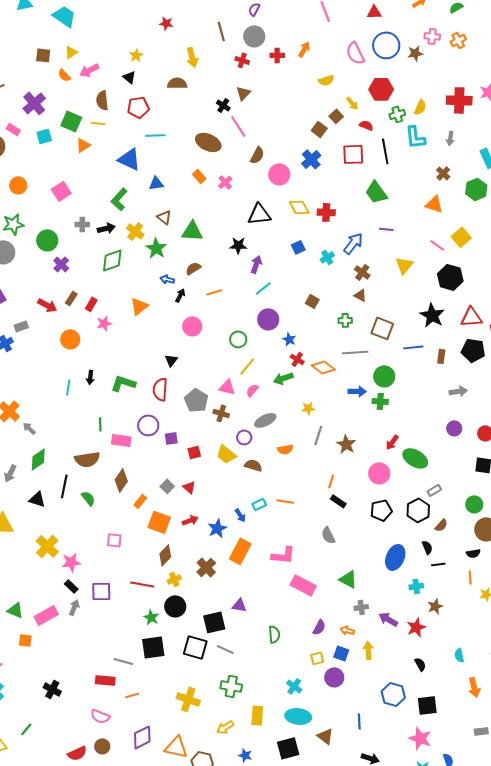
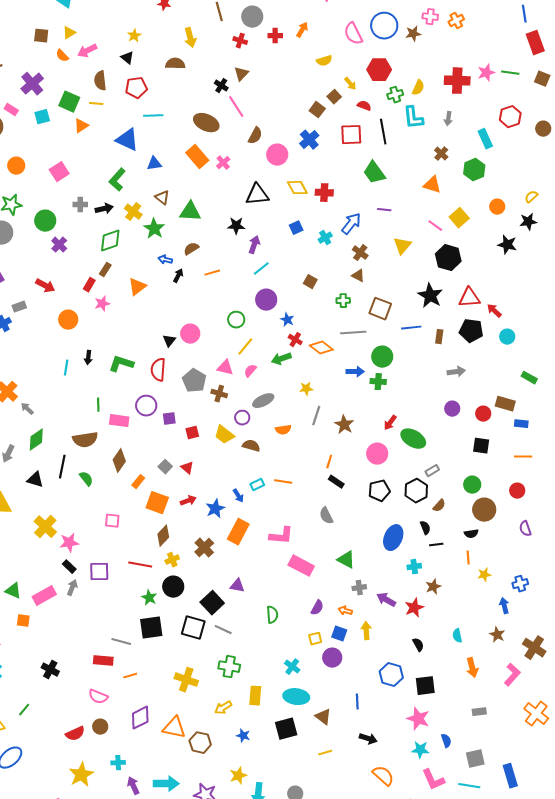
orange rectangle: (199, 176) -> (197, 157), size x1.6
brown rectangle: (71, 298) -> (105, 270), moved
pink circle: (192, 326) -> (190, 334), moved
black square: (214, 622) -> (212, 603), turned -30

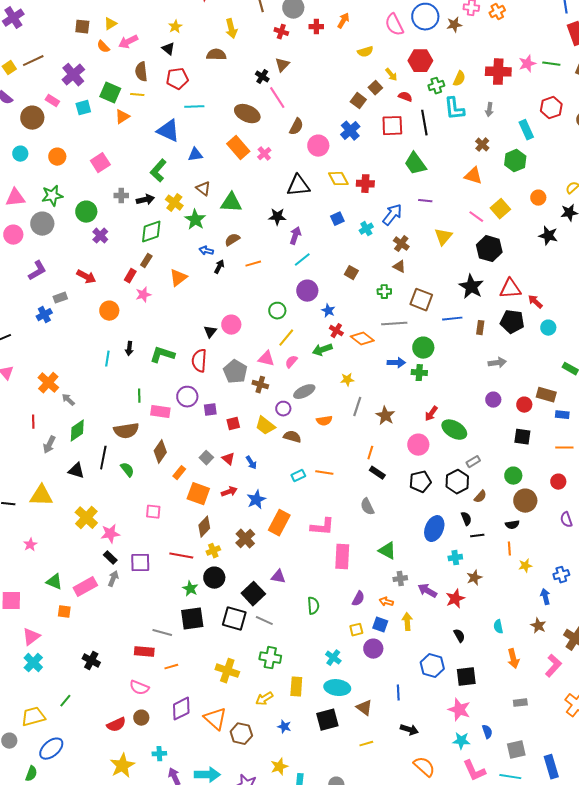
blue arrow: (238, 496) -> (251, 463), moved
pink rectangle: (301, 566) -> (342, 557), turned 65
orange triangle: (174, 728) -> (215, 719), turned 30

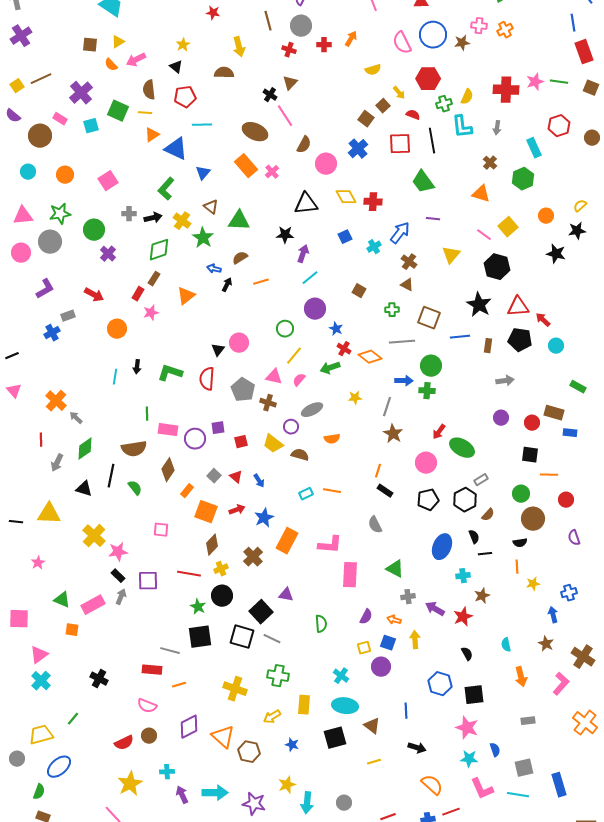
orange triangle: (122, 117) -> (152, 135), moved
blue triangle: (195, 155) -> (203, 173), turned -42
purple circle: (187, 397) -> (195, 439), moved
gray line: (357, 407) -> (387, 407), moved
orange line: (564, 448) -> (549, 475), moved

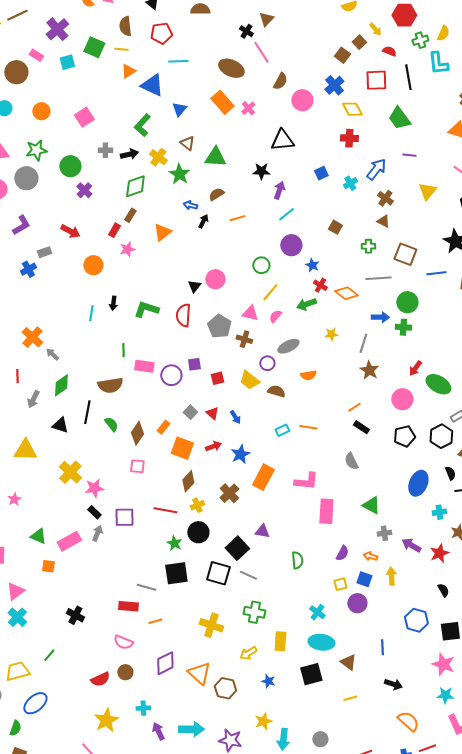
yellow diamond: (346, 197) -> (352, 109), moved
brown diamond: (168, 470) -> (137, 433), moved
orange line: (378, 471) -> (354, 407), turned 40

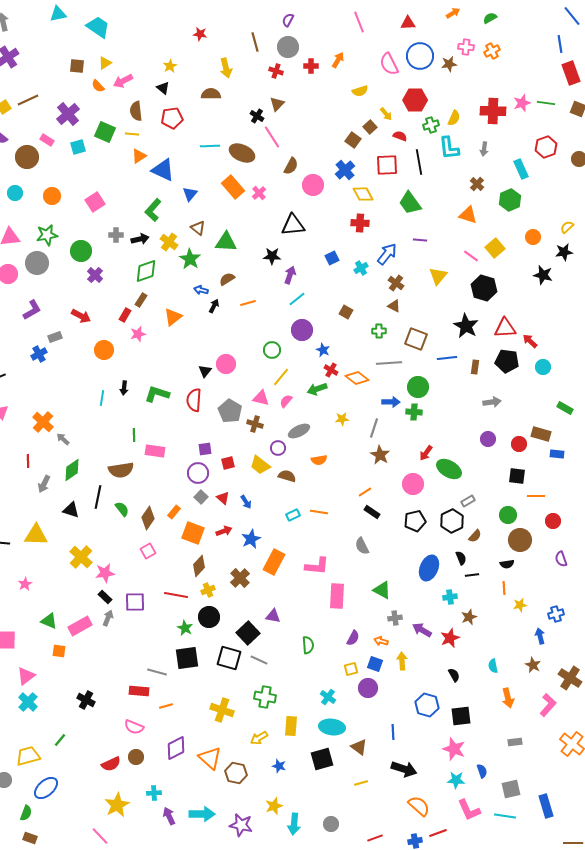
cyan line: (178, 61) -> (210, 146), moved
purple circle: (171, 375) -> (198, 473), moved
pink square: (137, 466) -> (148, 551), turned -35
black arrow: (393, 684) -> (404, 769), size x1.4

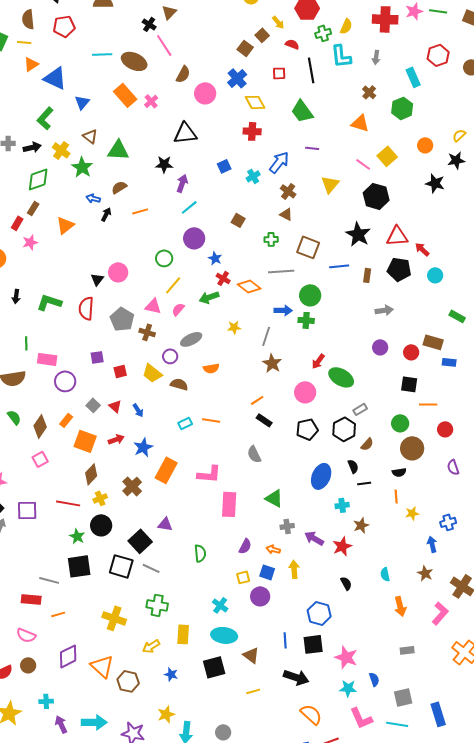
red square: (387, 165) -> (279, 73), size x0.6
purple circle: (198, 473) -> (65, 381), moved
black square: (461, 716) -> (313, 644), moved

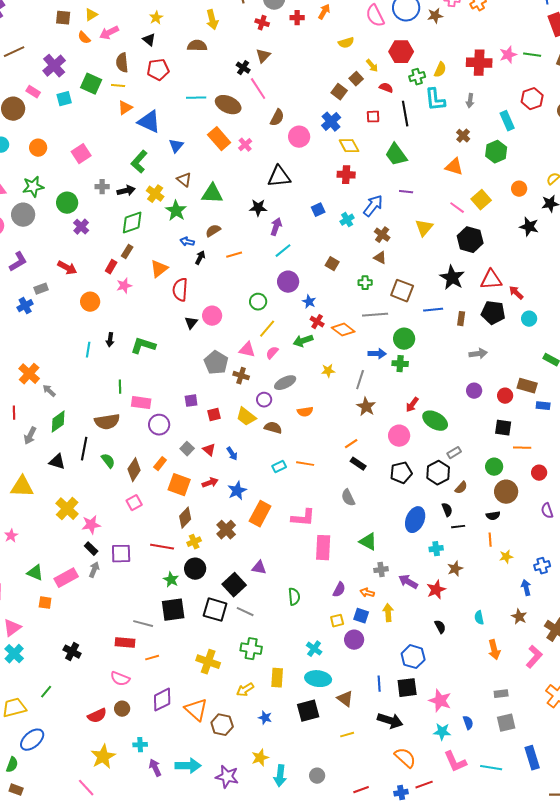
red semicircle: (86, 308) -> (180, 290), moved
gray square: (403, 697) -> (506, 723), moved

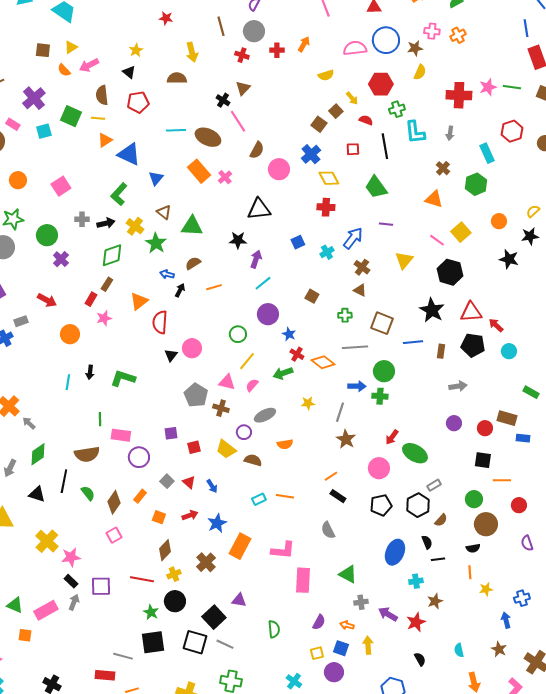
pink semicircle: (375, 16) -> (355, 48), turned 110
yellow semicircle: (440, 70) -> (420, 72), moved
orange square: (179, 485) -> (159, 517), size x0.6

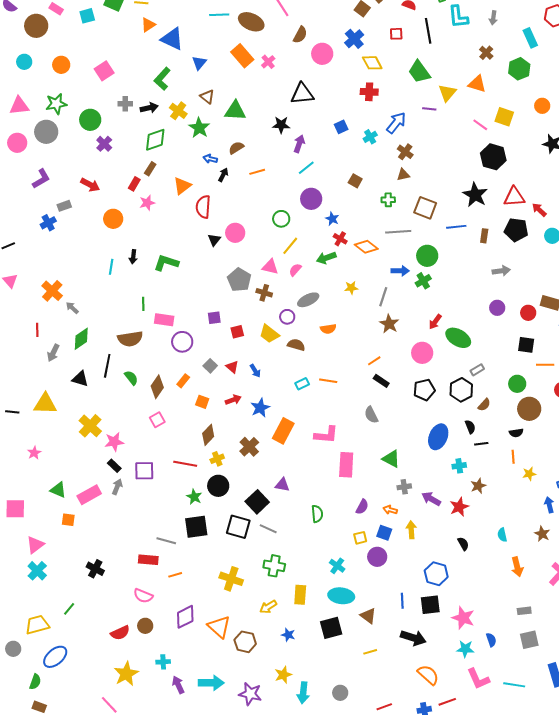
yellow square: (461, 232) -> (504, 117), turned -30
yellow triangle: (404, 260) -> (447, 93), moved
brown triangle: (360, 290) -> (403, 175), turned -40
green cross: (380, 396) -> (423, 281), turned -35

